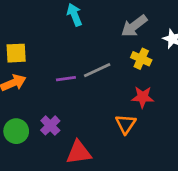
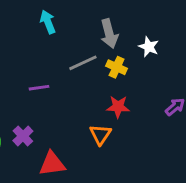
gray arrow: (134, 26) -> (109, 34), turned -68
gray line: (97, 70) -> (83, 63), moved

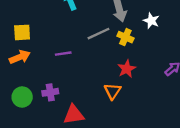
red star: (118, 107) -> (127, 69), turned -30
purple cross: (23, 136) -> (50, 92), turned 35

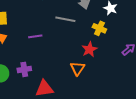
gray line: (98, 34) -> (65, 19), turned 36
yellow cross: (125, 37) -> (99, 28), moved

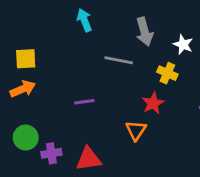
purple line: (35, 36) -> (84, 102), moved
purple cross: (24, 69) -> (51, 153), moved

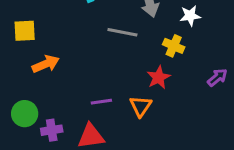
white star: (183, 44) -> (190, 16), turned -30
orange arrow: (23, 89) -> (46, 64), moved
purple line: (84, 102) -> (101, 102), moved

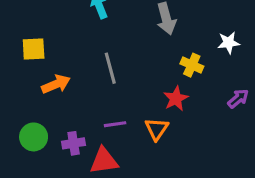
white star: (190, 16) -> (229, 43), moved
gray line: (122, 32) -> (110, 68), moved, turned 64
purple cross: (52, 130) -> (74, 143), moved

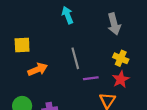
yellow cross: (192, 65) -> (121, 58), moved
purple line: (115, 124) -> (91, 78), moved

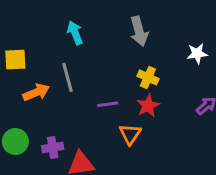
cyan arrow: (68, 15) -> (75, 33), moved
gray line: (75, 58) -> (68, 77), moved

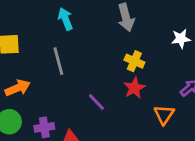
orange arrow: (36, 92) -> (18, 88), moved
purple line: (108, 104) -> (96, 102), moved, turned 54
orange triangle: (130, 134) -> (164, 115), moved

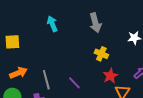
gray line: (58, 61) -> (46, 80), moved
red star: (134, 88) -> (110, 76), moved

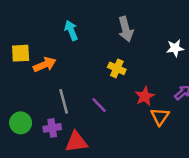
yellow cross: (101, 54) -> (117, 68), moved
orange arrow: (18, 73) -> (45, 65), moved

